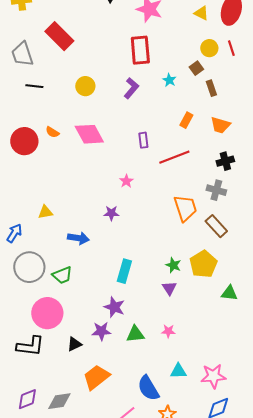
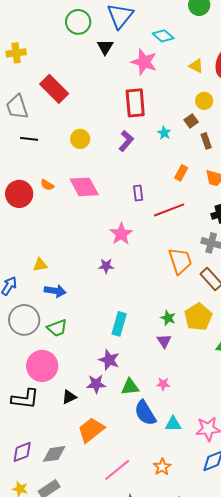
pink star: (126, 181) -> (121, 234), size x1.6
blue arrow: (78, 238) -> (55, 291), moved
blue semicircle: (148, 388) -> (145, 413), moved

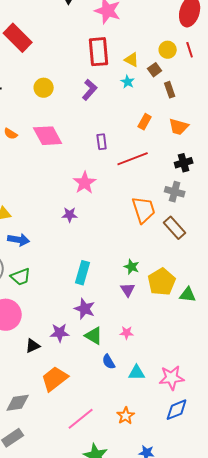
yellow triangle: (196, 66) -> (132, 60), moved
yellow pentagon: (198, 317) -> (162, 282), moved
purple star: (109, 360) -> (85, 309), moved
green triangle: (130, 387) -> (94, 336), turned 36
blue semicircle: (145, 413) -> (109, 362), size x0.6

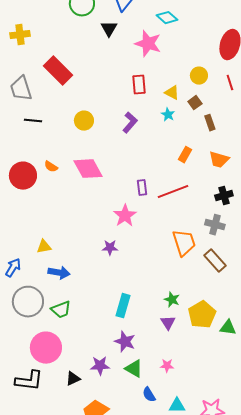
yellow circle: (168, 50) -> (199, 76), moved
red rectangle: (99, 52) -> (139, 85), size x0.7
purple rectangle: (102, 142) -> (142, 188), moved

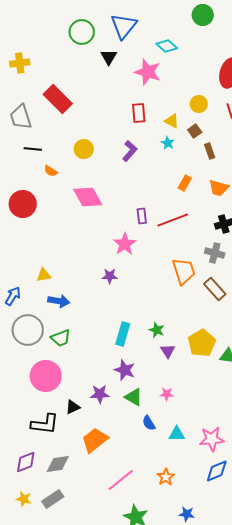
orange semicircle: (51, 167) -> (51, 171), moved
green star: (172, 300) -> (157, 330), moved
black L-shape: (29, 381) -> (45, 424), moved

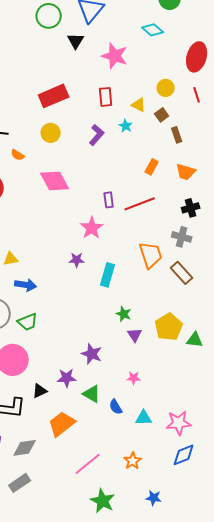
cyan diamond: (167, 46) -> (153, 30), moved
red rectangle: (58, 99) -> (54, 96), moved, turned -68
cyan star: (168, 143) -> (126, 126), moved
cyan rectangle: (123, 334) -> (108, 275), moved
green triangle: (134, 397) -> (92, 394), moved

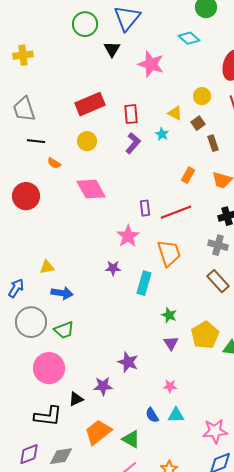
red rectangle: (106, 97) -> (131, 114), moved
orange trapezoid: (151, 255) -> (169, 253), moved
green star: (124, 314) -> (169, 315), moved
green triangle: (92, 394) -> (131, 439), moved
cyan triangle: (144, 418) -> (176, 415), moved

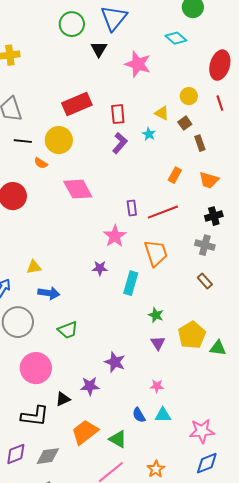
yellow circle: (87, 141) -> (59, 140), moved, size x1.4
brown rectangle: (218, 281) -> (205, 281), size x0.7
green trapezoid: (64, 330) -> (68, 330), moved

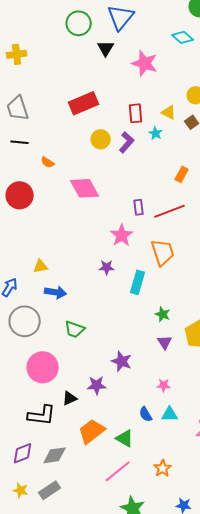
red rectangle: (118, 114) -> (136, 113), moved
yellow circle: (59, 140) -> (101, 139), moved, size x0.7
black line: (23, 141) -> (20, 142), moved
green trapezoid: (68, 330) -> (75, 329), turned 40

